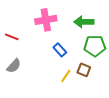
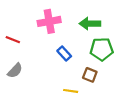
yellow line: (66, 76) -> (71, 91), moved, turned 64

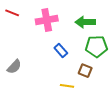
red line: (13, 40) -> (12, 13), moved

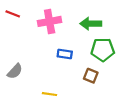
blue rectangle: (61, 50) -> (65, 54), turned -40
yellow line: (67, 86) -> (50, 94), moved

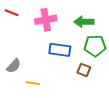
blue rectangle: (65, 54) -> (60, 50), size x1.5
yellow line: (50, 94) -> (33, 83), moved

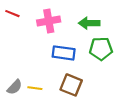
gray semicircle: (14, 66) -> (15, 87), moved
brown square: (84, 70) -> (71, 85), moved, size x1.5

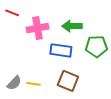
pink cross: (49, 21) -> (38, 28), moved
green arrow: (89, 23) -> (72, 26), moved

